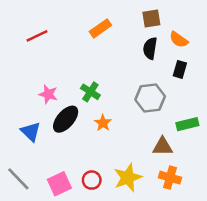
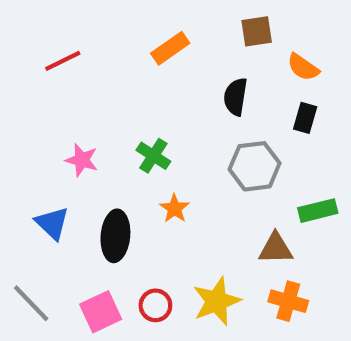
black semicircle: (150, 48) -> (236, 97), moved
black ellipse: (66, 119) -> (115, 236), moved, turned -36

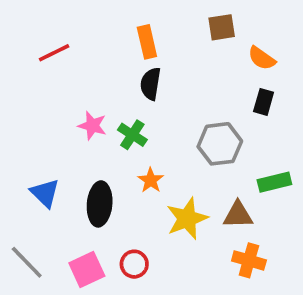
orange rectangle: (170, 48) -> (147, 42), turned -68
black semicircle: (236, 97) -> (151, 84), moved
pink star: (82, 160) -> (92, 126), moved
yellow star: (217, 301) -> (187, 219), moved

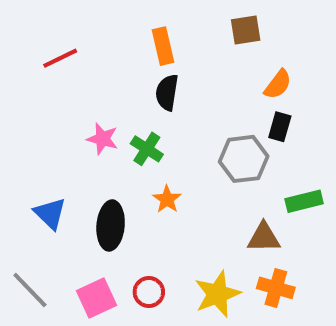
orange semicircle: (262, 58) -> (278, 84), moved, turned -88
black rectangle: (264, 102) -> (280, 127), moved
yellow star: (187, 219) -> (217, 294), moved

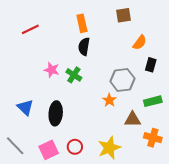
black rectangle: (280, 127) -> (151, 65), moved
orange star: (167, 199) -> (109, 100), moved
orange cross: (276, 288) -> (153, 138), moved

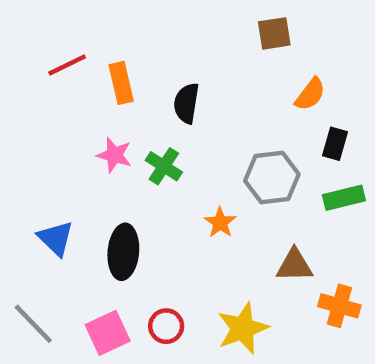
orange rectangle: (82, 23) -> (121, 83), moved
orange star: (109, 100) -> (220, 223), moved
green rectangle: (153, 101) -> (344, 198), moved

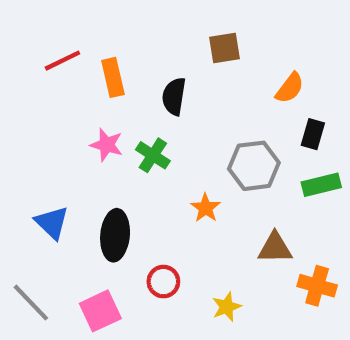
brown square: (274, 33) -> (224, 48), moved
red circle: (166, 326) -> (163, 282), moved
yellow star: (243, 328) -> (227, 307), size x0.6

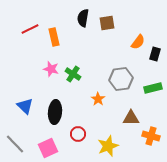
black semicircle: (174, 96) -> (83, 18), moved
black rectangle: (313, 134) -> (155, 54), moved
yellow star: (227, 307) -> (108, 146), size x1.5

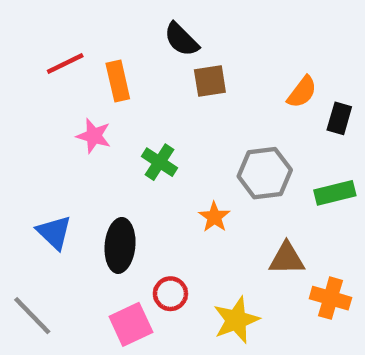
black semicircle: (83, 18) -> (181, 39), turned -54
brown square: (107, 23) -> (210, 81), moved
pink star: (51, 69) -> (94, 136), moved
pink square: (48, 148) -> (131, 324), moved

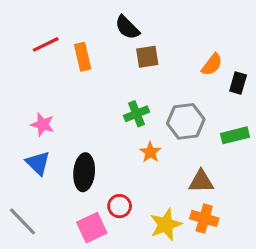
pink star: (94, 136) -> (43, 124), moved
green cross: (159, 162) -> (136, 114), moved, turned 35
orange cross: (330, 298) -> (204, 218), moved

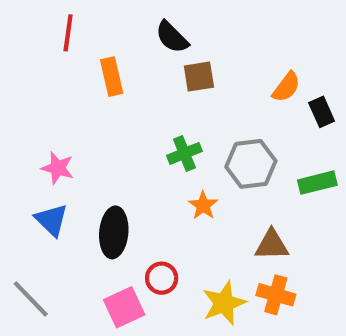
red line: (46, 44) -> (68, 33), moved, turned -56
black rectangle: (238, 83) -> (322, 112), turned -40

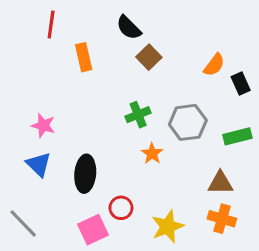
brown square: (199, 77) -> (149, 57), turned -35
brown triangle: (272, 245) -> (220, 183), moved
orange cross: (276, 295) -> (222, 219), moved

